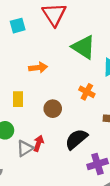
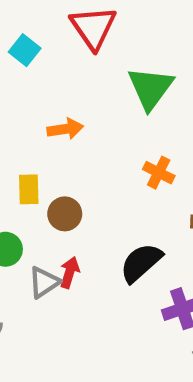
cyan square: (18, 26) -> (25, 50), turned -35
green triangle: (84, 47) -> (150, 88), turned 35
brown circle: (53, 109) -> (65, 214), moved

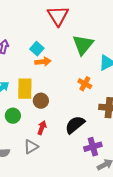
cyan square: (25, 50) -> (37, 49), moved
yellow rectangle: (29, 189) -> (25, 89), size x1.5
gray triangle: (44, 282) -> (31, 147), moved

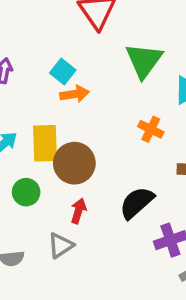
brown circle: (41, 101) -> (74, 163), size x1.5

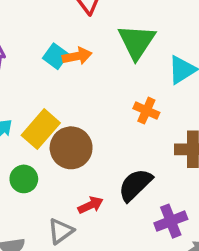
orange arrow: (75, 94) -> (77, 56), moved
yellow rectangle: (45, 143) -> (41, 129), turned 45
red arrow: (78, 211) -> (91, 205), moved, turned 50

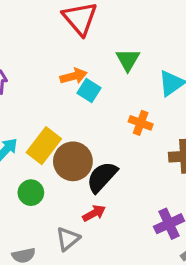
green triangle: (137, 42) -> (128, 60), size x0.7
cyan square: (56, 56) -> (89, 91), moved
black semicircle: (135, 185) -> (102, 177), moved

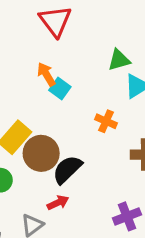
green triangle: (128, 60) -> (119, 60), moved, turned 40
orange arrow: (74, 76) -> (46, 74), turned -110

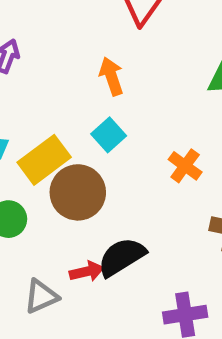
cyan square: (60, 88) -> (109, 135), moved
black semicircle: (67, 169) -> (122, 257), moved

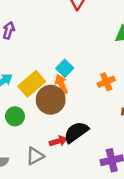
orange arrow: (111, 76) -> (61, 84), moved
orange cross: (185, 166) -> (106, 82), turned 35

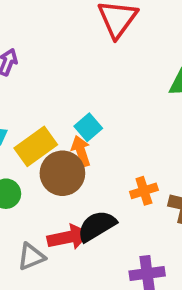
orange cross: (106, 82) -> (144, 191), moved
red arrow: (58, 141) -> (68, 237), size x1.5

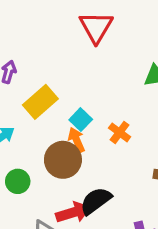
yellow rectangle: (36, 146) -> (40, 102), moved
orange cross: (144, 191) -> (120, 132), moved, turned -30

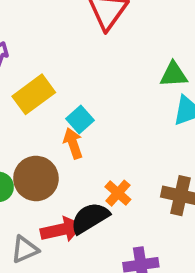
orange cross: (120, 132) -> (118, 193), moved
brown circle: (63, 160) -> (36, 178), moved

